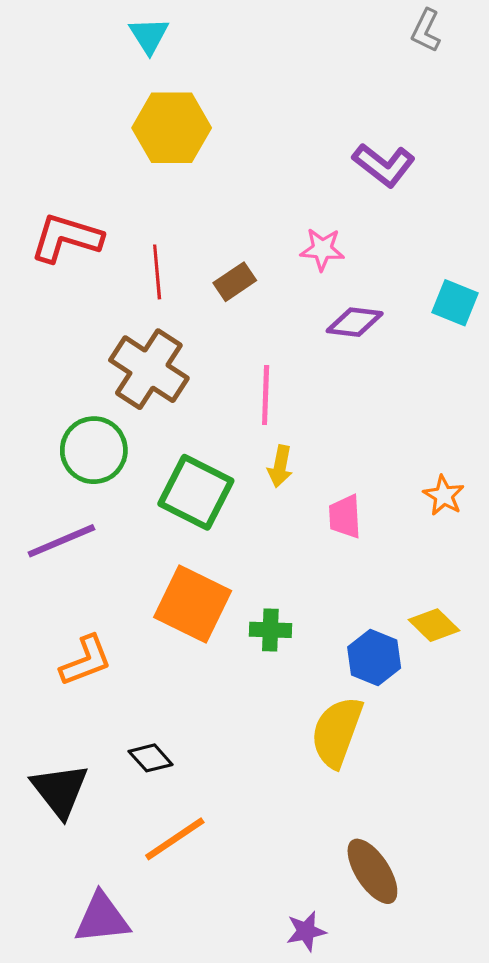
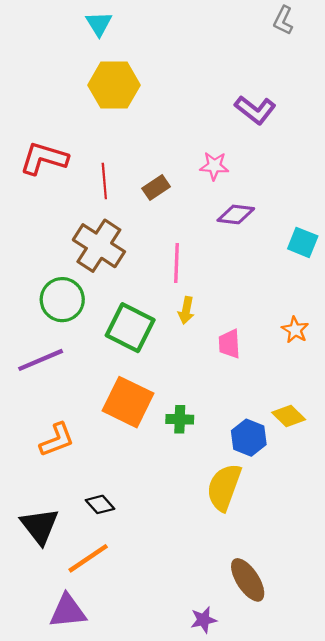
cyan square: (455, 303) -> (303, 242), moved
orange line: (175, 839) -> (88, 558), moved

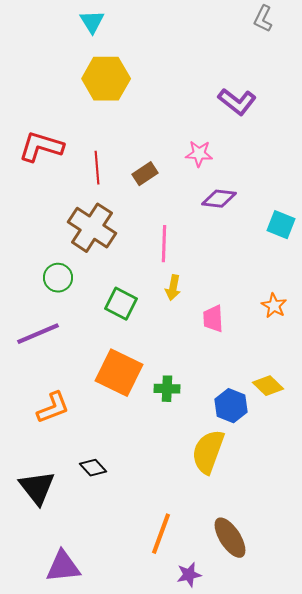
green circle: (62, 300) -> (58, 278), size x0.7
green square: (130, 328) -> (121, 304), size x0.7
orange line: (88, 558) -> (161, 534), moved, turned -36

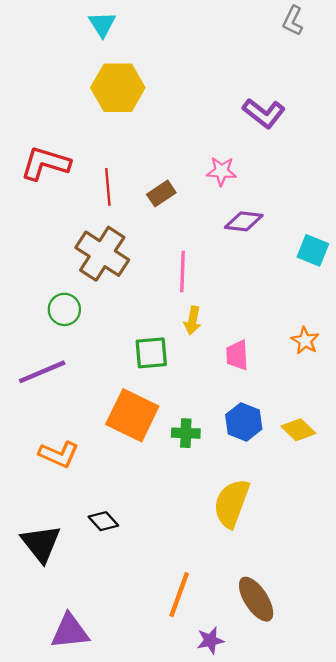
green square: (121, 304) -> (151, 353), moved, turned -32
blue hexagon: (231, 406) -> (244, 422), moved
orange L-shape: (53, 408) -> (59, 454), turned 45

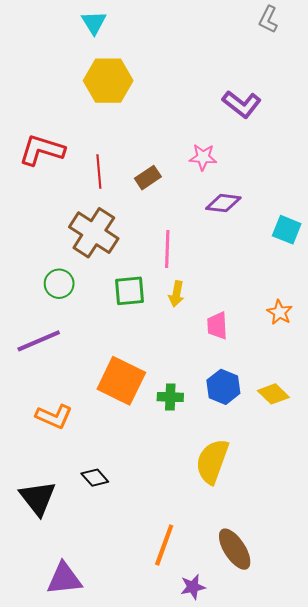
green square: (151, 353) -> (130, 291), moved

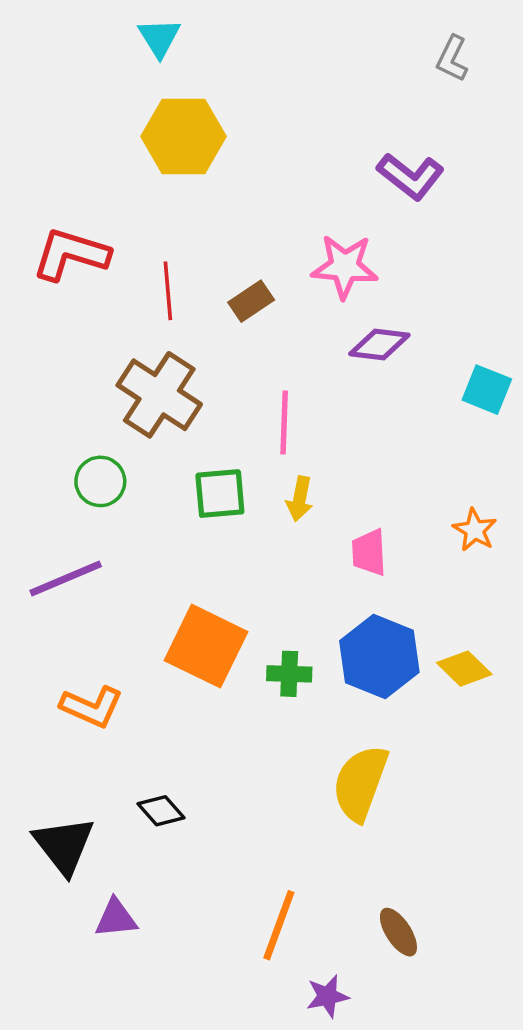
gray L-shape: (268, 19) -> (452, 59), moved
pink star: (203, 157) -> (345, 266), size x1.4
blue hexagon: (223, 387) -> (379, 656), size x1.4
brown ellipse: (235, 549) -> (398, 932), size x0.7
purple triangle: (64, 579) -> (116, 918), moved, size x0.7

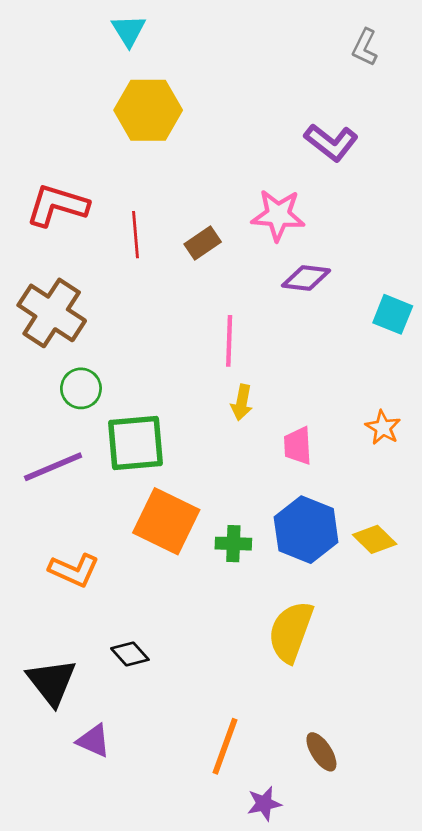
brown cross: (159, 395) -> (52, 313), moved
green square: (220, 494) -> (136, 443), moved, size x1.4
purple triangle: (116, 918) -> (94, 741), turned 30

